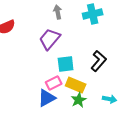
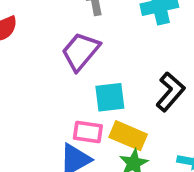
pink rectangle: (54, 83) -> (88, 132), turned 35

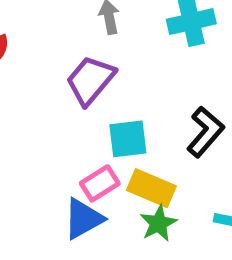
pink rectangle: (88, 132) -> (100, 183), turned -40

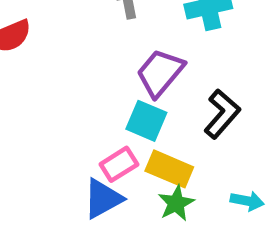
purple trapezoid: (90, 80) -> (160, 73), moved
cyan square: (128, 139) -> (146, 121), turned 30

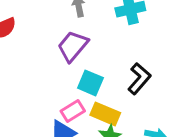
purple trapezoid: (160, 73) -> (73, 46), moved

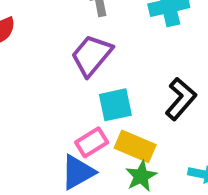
cyan square: (90, 83) -> (115, 105), turned -35

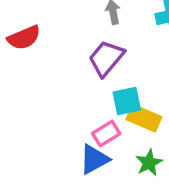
yellow rectangle: (135, 146) -> (144, 118), moved

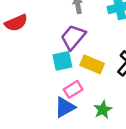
cyan square: (127, 101) -> (62, 61), moved
yellow rectangle: (144, 118) -> (92, 64), moved

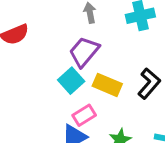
cyan square: (62, 61) -> (71, 81), turned -30

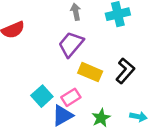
cyan square: (71, 81) -> (42, 96), moved

